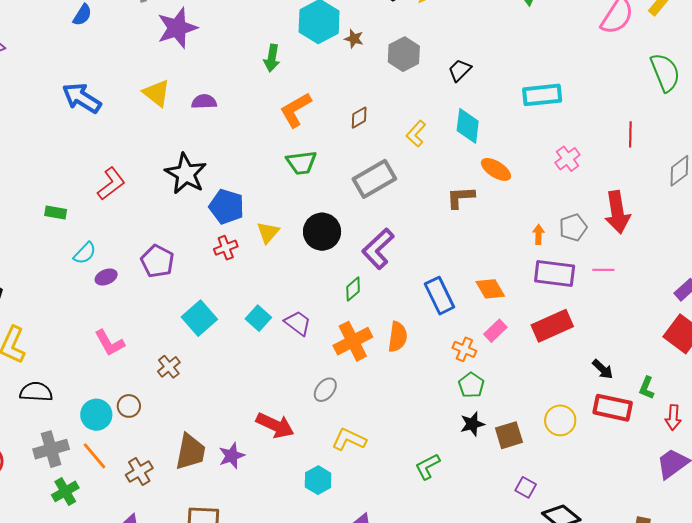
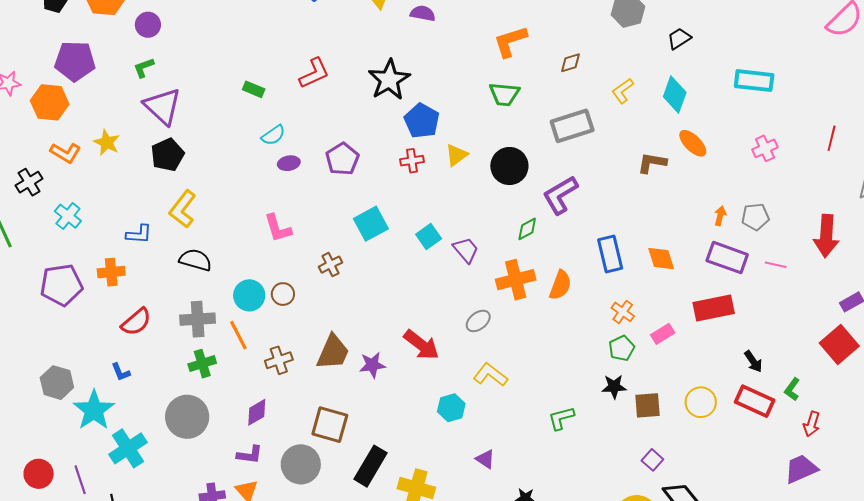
red arrow: (617, 212) -> (826, 236), moved
pink rectangle: (495, 331) -> (663, 334), moved

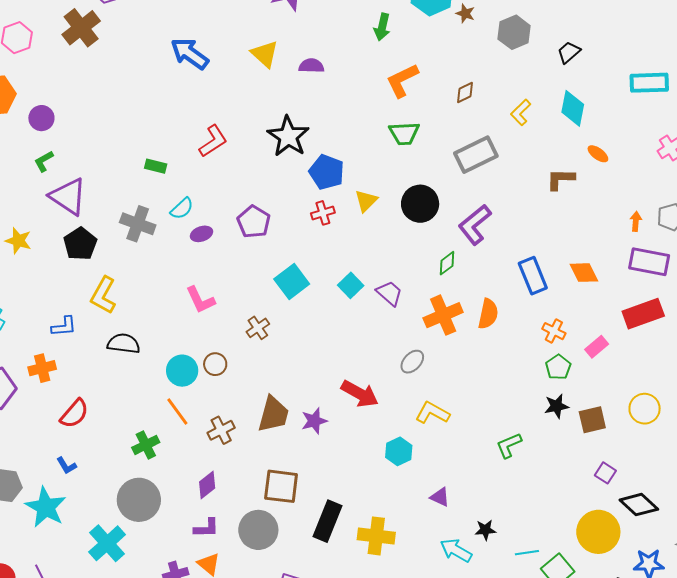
orange ellipse: (693, 143) -> (598, 154), size x0.7
gray cross: (198, 319) -> (138, 224), moved, turned 32
cyan cross: (128, 448) -> (107, 543), moved

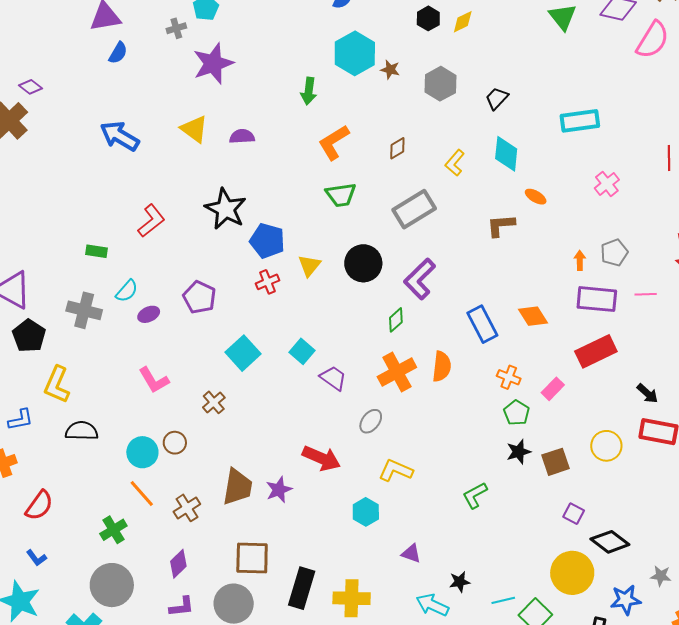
purple trapezoid: (389, 293) -> (333, 378), moved

